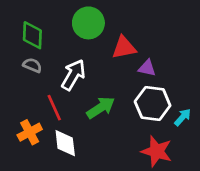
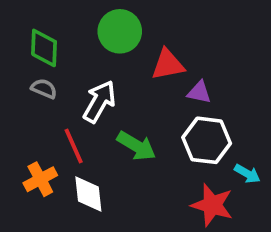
green arrow: (101, 108) -> (136, 146), turned 64
cyan arrow: (183, 117) -> (247, 174), moved, turned 78

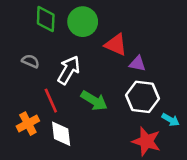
green diamond: (44, 48) -> (46, 19), moved
red triangle: (168, 65) -> (116, 45), turned 35

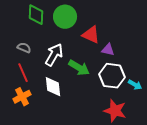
red line: (51, 101) -> (23, 73), moved
green arrow: (94, 101) -> (79, 68), moved
cyan arrow: (171, 120) -> (135, 85), moved
white diamond: (61, 134) -> (53, 87), moved

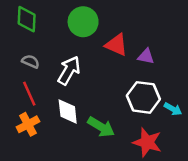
green diamond: (36, 15) -> (27, 19), moved
purple triangle: (108, 50) -> (146, 56), moved
green arrow: (79, 68) -> (101, 127), moved

